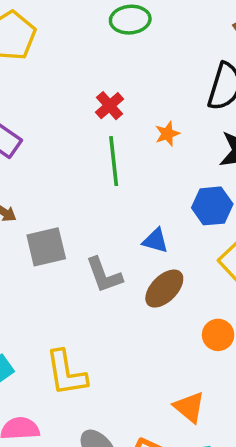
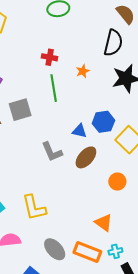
red cross: (110, 106) -> (50, 57), turned -35
blue hexagon: (212, 206) -> (103, 122), moved
gray square: (46, 247) -> (20, 110), moved

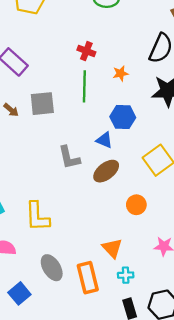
blue hexagon: (103, 122) -> (123, 117), moved
cyan cross: (115, 251) -> (126, 275), moved
orange rectangle: (87, 252) -> (88, 278), turned 44

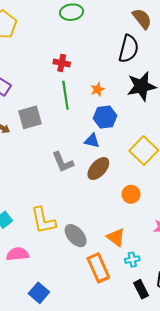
orange star: (121, 73) -> (98, 89), moved
gray ellipse: (52, 268) -> (76, 236), moved

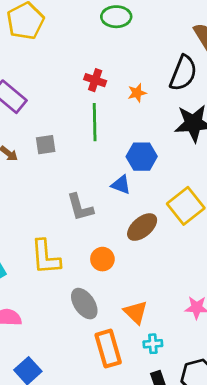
orange star: (98, 89) -> (137, 93), moved
gray square: (30, 117) -> (46, 145), size x0.7
brown ellipse: (98, 169) -> (142, 227), moved
orange circle: (131, 194) -> (102, 259), moved
yellow L-shape: (43, 220) -> (46, 257), moved

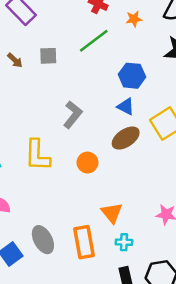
green line: (95, 122) -> (94, 41), turned 48
blue triangle: (121, 185) -> (126, 107), moved
gray L-shape: (80, 207) -> (73, 115), turned -132
gray ellipse: (84, 304) -> (43, 240), moved

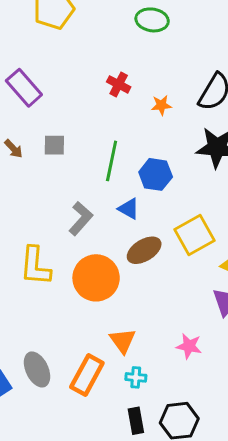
green line: (94, 41) -> (112, 161), moved, turned -44
blue triangle: (126, 107) -> (129, 209), moved
orange circle: (87, 163) -> (96, 278), size x1.8
orange rectangle: (84, 242) -> (87, 375), turned 36

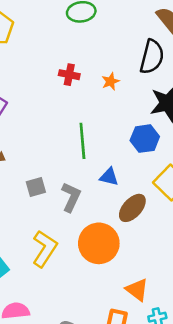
gray square: (54, 145) -> (36, 187), moved
blue hexagon: (156, 174) -> (145, 139), moved
yellow L-shape: (35, 266) -> (45, 249), turned -135

